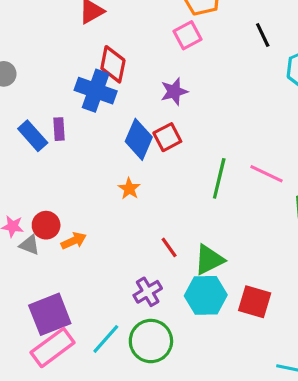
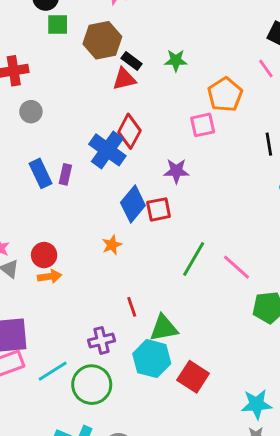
red circle: (46, 225) -> (44, 255), moved

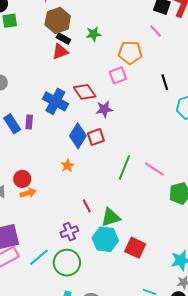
brown hexagon: (102, 40) -> (58, 20), moved
orange pentagon: (225, 95) -> (130, 53), turned -30
red diamond: (129, 131) -> (85, 92), moved, turned -55

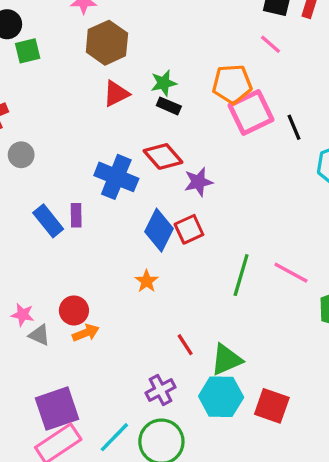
green star: (93, 34) -> (164, 83), moved
black rectangle: (63, 39) -> (169, 106), moved
pink square: (118, 75) -> (251, 113), moved, size x1.5

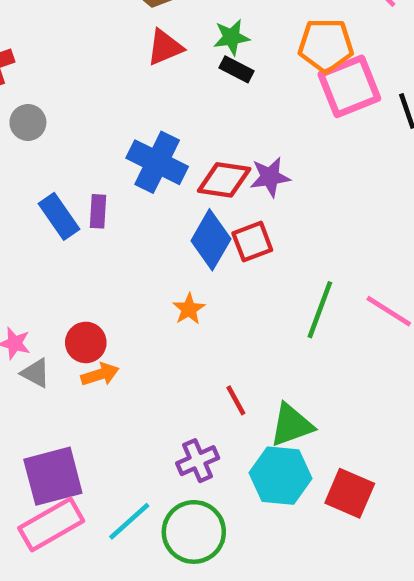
red diamond: (163, 156) -> (224, 180), moved, turned -45

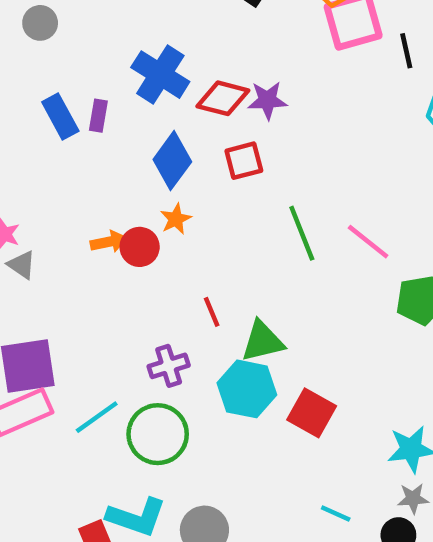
blue diamond: (211, 240) -> (172, 161), moved
green line: (320, 310) -> (302, 233), turned -48
red circle: (86, 342) -> (140, 247), moved
orange arrow: (100, 374) -> (109, 242), moved

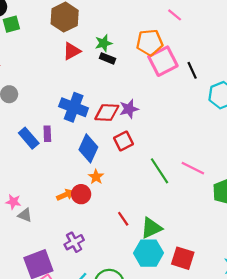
purple cross: (169, 366) -> (74, 242), moved

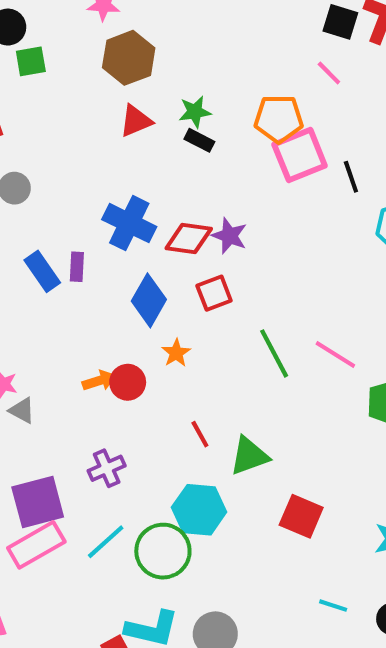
purple star: (129, 109) -> (229, 236), turned 30
orange star: (96, 177) -> (176, 353), moved
cyan hexagon: (148, 253) -> (199, 510), moved

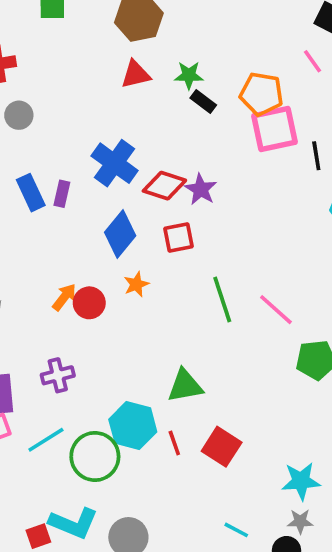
black rectangle: (199, 140) -> (203, 101), moved
orange arrow: (99, 381) -> (64, 297), turned -44
red line: (200, 434) -> (174, 443), moved

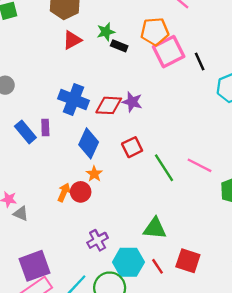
red square: (178, 237) -> (132, 147), moved
orange star: (136, 284) -> (94, 174), moved
purple cross: (58, 375) -> (98, 240), moved
green triangle: (185, 386) -> (155, 228), turned 30

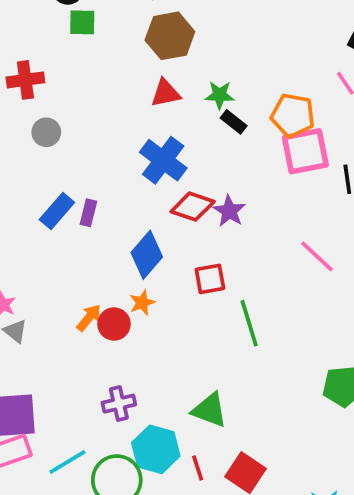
blue cross: (73, 100) -> (163, 160), moved
blue rectangle: (25, 132) -> (57, 211), turned 65
pink line: (200, 165) -> (317, 256), moved

